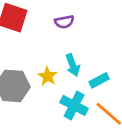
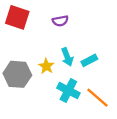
cyan rectangle: (99, 80) -> (89, 60), moved

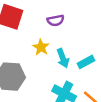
yellow star: (46, 66) -> (41, 47), moved

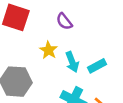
purple semicircle: (56, 20) -> (64, 21), turned 63

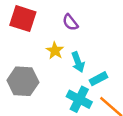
cyan rectangle: (97, 66) -> (98, 79), moved

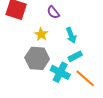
cyan arrow: (78, 62) -> (71, 35), moved
gray hexagon: (23, 81) -> (37, 58), moved

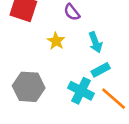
gray hexagon: (37, 58) -> (29, 87), moved

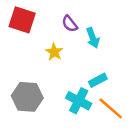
cyan arrow: (95, 42) -> (93, 38), moved

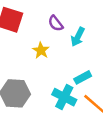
cyan arrow: (93, 38) -> (78, 37), turned 48

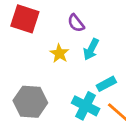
cyan arrow: (78, 37) -> (91, 49), moved

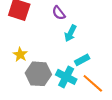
yellow star: (59, 53) -> (20, 55), moved
gray hexagon: (30, 102) -> (38, 74), moved

